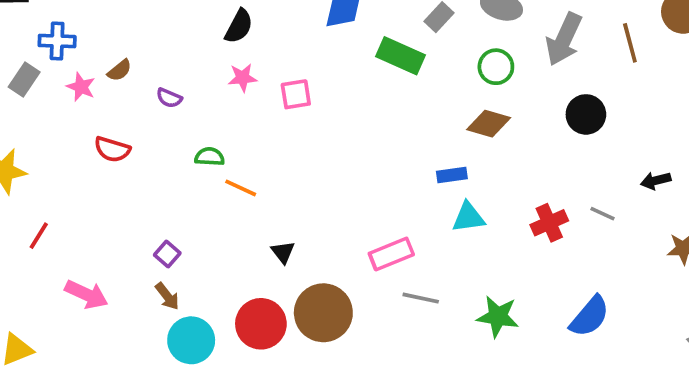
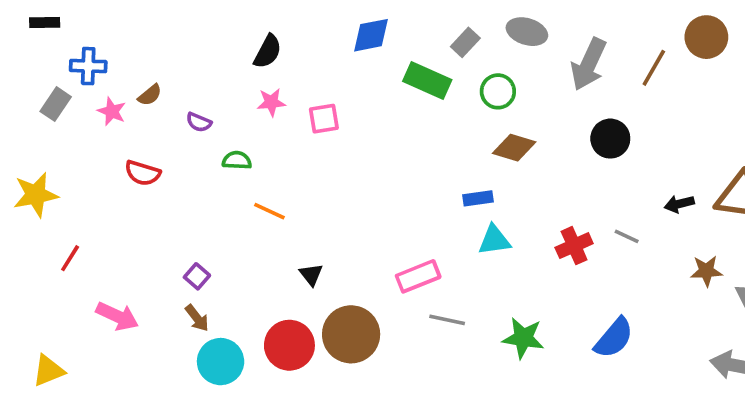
brown line: (630, 43) -> (654, 68), turned 45
green circle: (496, 67) -> (498, 91), moved
green semicircle: (210, 157) -> (237, 160), moved

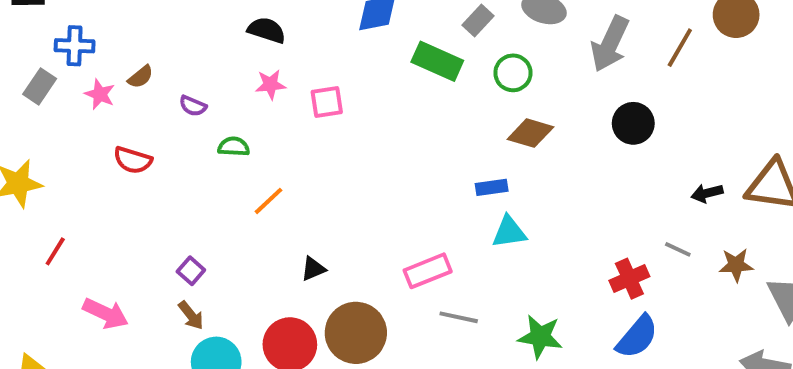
black semicircle: (268, 52) -> (267, 30), turned -100
orange line: (269, 211) -> (269, 201), turned -68
gray line: (627, 236) -> (678, 249), moved
red cross: (574, 246) -> (629, 279), moved
black triangle: (311, 275) -> (313, 269), turned 45

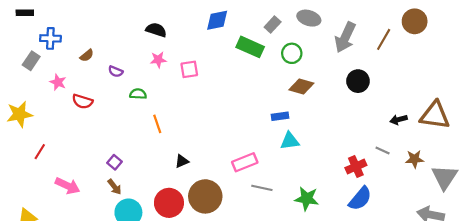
pink star: (100, 94) -> (58, 82), moved
orange line: (269, 201) -> (157, 124), turned -66

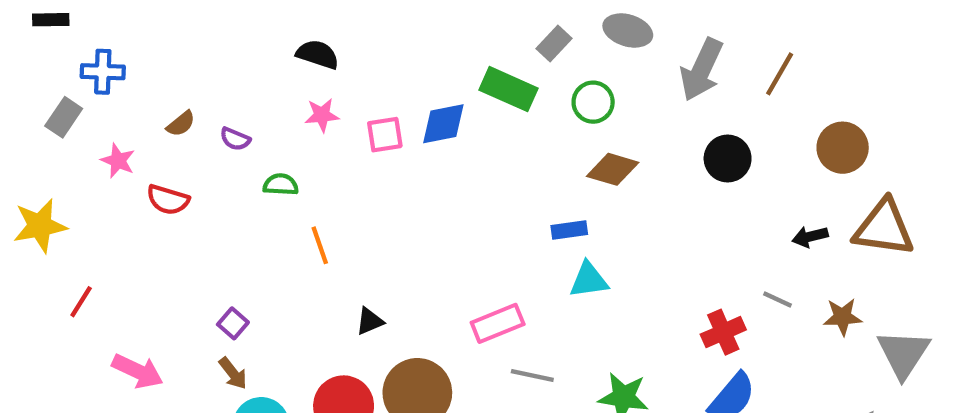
blue diamond: (217, 20) -> (443, 124), moved
brown circle: (415, 21) -> (843, 148), moved
brown semicircle: (87, 55) -> (181, 124), moved

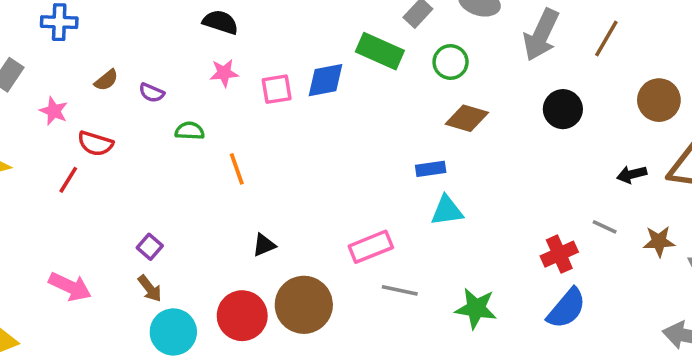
blue cross: (103, 72) -> (59, 22), moved
orange line: (320, 245) -> (237, 169), moved
red line: (81, 302) -> (68, 180), moved

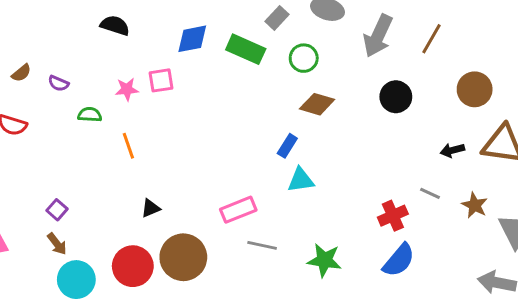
pink star: (224, 73) -> (127, 89), moved
blue diamond: (326, 80) -> (192, 39), moved
blue rectangle: (431, 169) -> (287, 146), turned -50
brown star: (659, 241) -> (475, 205), turned 30

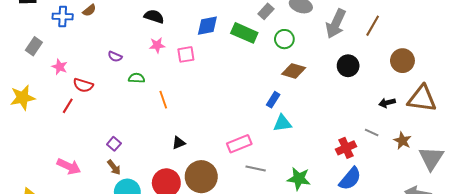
brown semicircle: (21, 73) -> (89, 10), moved
pink star: (127, 89) -> (157, 45), moved

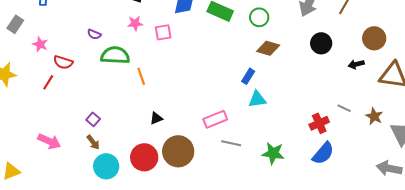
green semicircle: (137, 78) -> (115, 55), size x1.8
black arrow: (387, 103) -> (356, 64), moved

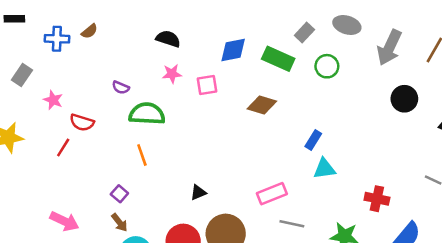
brown diamond: (268, 48) -> (262, 105), moved
orange line: (141, 76) -> (142, 155), moved
red cross: (319, 123) -> (377, 199), moved, turned 36

